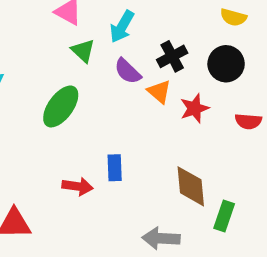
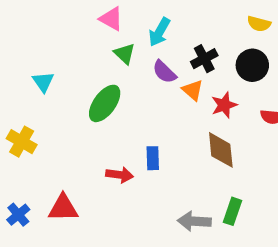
brown diamond: (191, 186) -> (221, 150), moved
green rectangle: (224, 216) -> (232, 211), moved

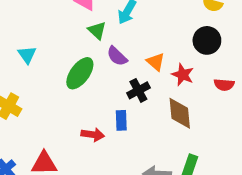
black cross: (204, 59) -> (138, 90), moved
purple semicircle: (164, 72) -> (117, 56), moved
red star: (224, 105) -> (183, 75), turned -30

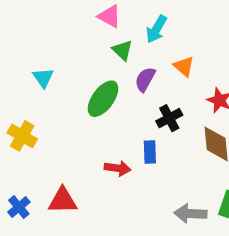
purple semicircle: (117, 56) -> (145, 79), turned 75
orange triangle: (156, 62) -> (184, 66), moved

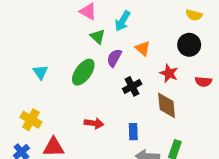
cyan triangle: (43, 78) -> (40, 72), moved
yellow cross: (22, 136) -> (31, 120), moved
blue rectangle: (150, 152) -> (133, 132), moved

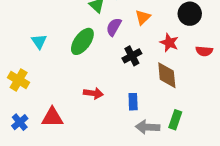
orange triangle: (143, 48) -> (143, 17), turned 35
yellow cross: (31, 120) -> (19, 80), moved

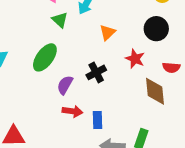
purple semicircle: (114, 27) -> (65, 85), moved
brown diamond: (167, 75) -> (155, 91), moved
red arrow: (93, 93) -> (72, 111), moved

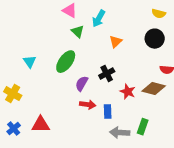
red star: (135, 59) -> (128, 92), moved
brown diamond: (155, 91) -> (154, 89), turned -70

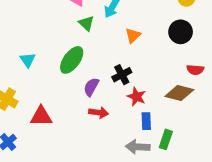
red star: (128, 92) -> (136, 97), moved
blue rectangle: (108, 112) -> (146, 121), moved
red triangle: (41, 125) -> (41, 116), moved

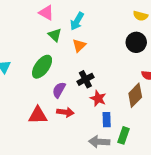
orange triangle: (133, 36) -> (79, 46), moved
brown diamond: (179, 93) -> (135, 95), turned -60
red triangle: (41, 116) -> (38, 115), moved

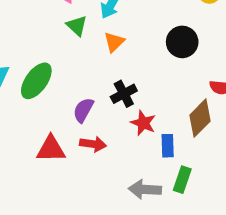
black circle: (136, 42) -> (182, 42), moved
green ellipse: (42, 67) -> (36, 81), moved
blue rectangle: (107, 120) -> (168, 146), moved

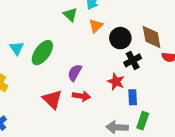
black circle: (182, 42) -> (120, 38), moved
black cross: (124, 94) -> (133, 60), moved
brown diamond: (200, 118) -> (152, 37), moved, turned -55
red triangle: (51, 149) -> (52, 99), turned 45

